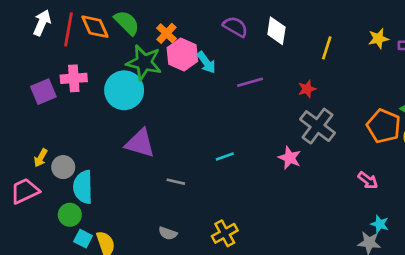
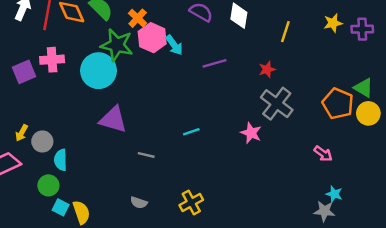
cyan semicircle: (83, 187) -> (61, 160), size x0.7

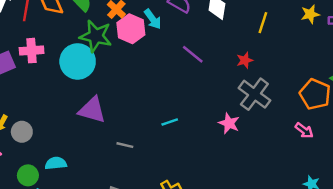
cyan arrow: (174, 45) -> (153, 19), moved
purple line: (214, 63) -> (193, 54), turned 55
pink arrow: (323, 154) -> (304, 131), moved
cyan semicircle: (61, 160) -> (56, 163), moved, turned 85

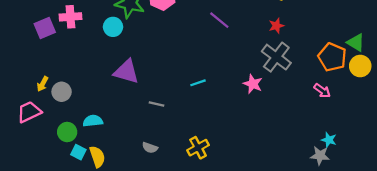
red star: (245, 60) -> (276, 26), moved
cyan circle: (78, 61) -> (113, 27), size x0.6

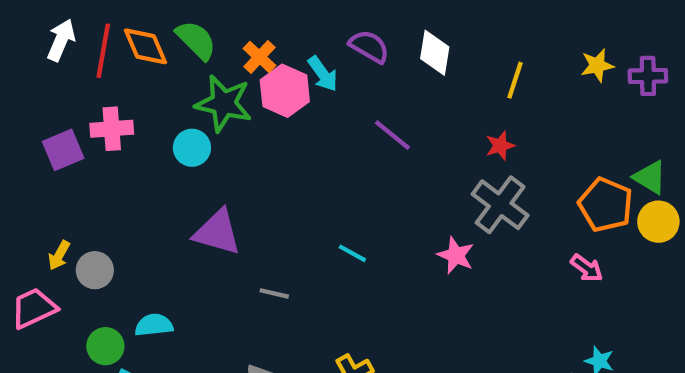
cyan line: (198, 83) -> (352, 253), turned 48

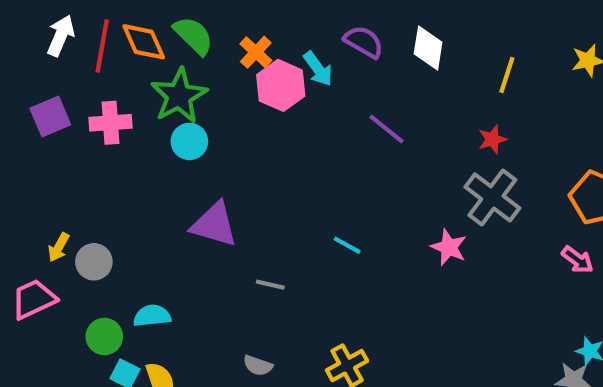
green star: (224, 103) -> (179, 96), moved, turned 30
purple square: (63, 150) -> (50, 117), moved

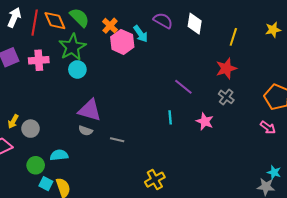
purple line: (387, 129) -> (183, 87), moved
red star: (492, 139) -> (226, 68), size x1.5
gray cross: (492, 197) -> (226, 97), size x0.6
cyan line: (347, 245) -> (170, 117), moved, turned 56
gray semicircle: (258, 366) -> (86, 131), moved

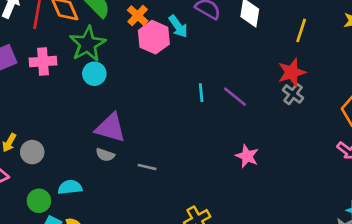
gray cross: (226, 97) -> (293, 94), moved
cyan line: (170, 117) -> (201, 93), moved
pink star: (205, 121) -> (247, 156), moved

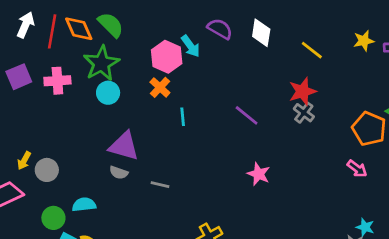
orange cross: (138, 16) -> (160, 87), moved
yellow line: (301, 30) -> (312, 50), turned -70
cyan line: (201, 93) -> (183, 117), moved

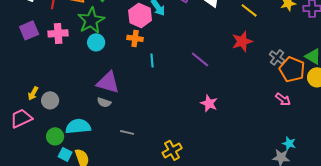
orange cross: (160, 87) -> (135, 38), turned -35
gray cross: (304, 113) -> (277, 57), moved
gray line: (160, 185) -> (127, 132), moved
cyan semicircle: (84, 205) -> (78, 126), size x1.4

